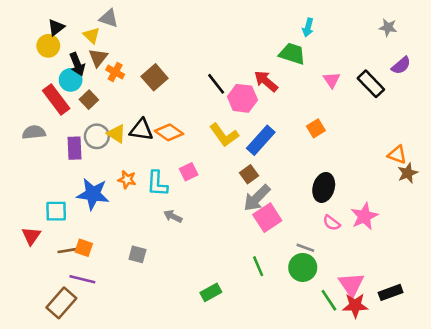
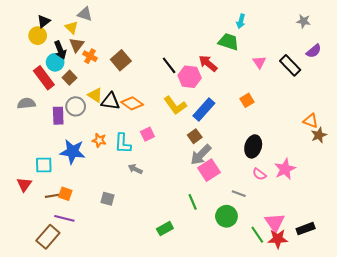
yellow triangle: (116, 134) -> (95, 95), moved
green line: (258, 266) -> (193, 202), moved
green circle: (303, 267) -> (226, 216), moved

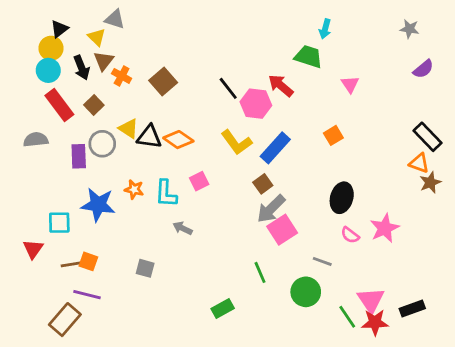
cyan circle: (55, 62) -> (48, 70), moved
black rectangle: (290, 65) -> (428, 137), moved

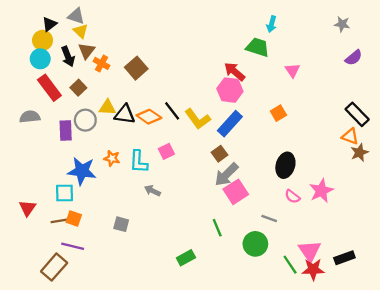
gray triangle: (115, 19) -> (76, 16), moved
black line: (228, 88) -> (172, 111), moved
pink hexagon: (256, 104) -> (230, 90), moved
yellow triangle: (129, 129) -> (107, 107), turned -30
cyan square: (59, 223) -> (64, 193), moved

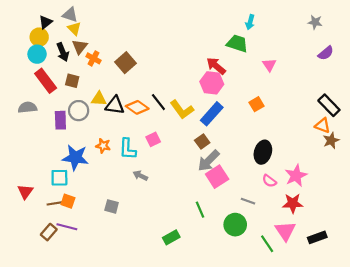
brown square: (78, 88) -> (72, 81), turned -32
brown rectangle: (54, 267) -> (49, 232), moved, size x0.7
red star: (313, 269) -> (293, 203), moved

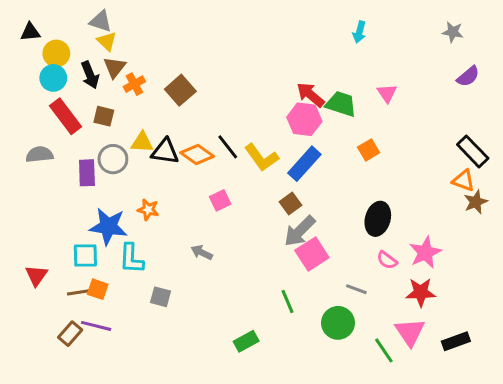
black triangle: (46, 22) -> (30, 32), moved, turned 32
green trapezoid: (237, 43) -> (341, 104), moved
orange cross: (93, 58) -> (134, 84), turned 32
cyan L-shape: (128, 149) -> (131, 259), moved

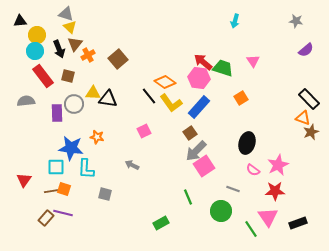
orange diamond: (197, 154) -> (165, 82), moved

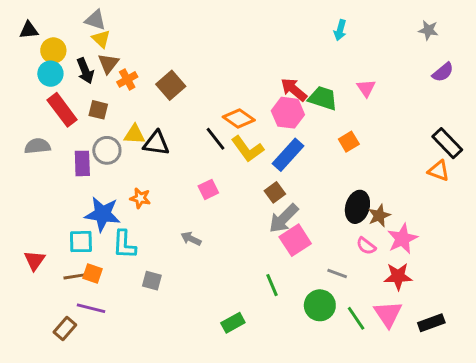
brown star: (311, 132) -> (379, 216), moved
brown rectangle: (46, 218) -> (65, 328), moved
green line: (251, 229) -> (356, 318), moved

